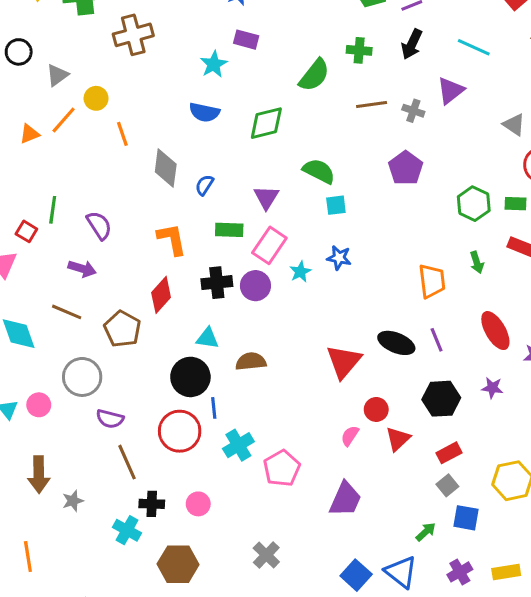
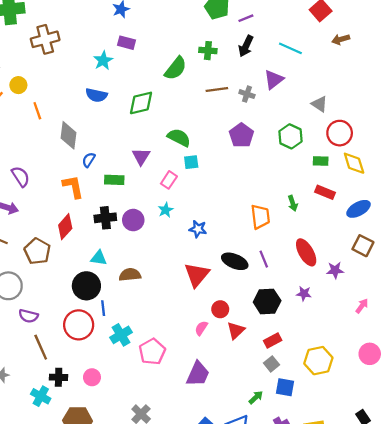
blue semicircle: (204, 185) -> (89, 160), moved
green hexagon: (474, 204) -> (290, 136), moved
pink rectangle: (269, 245) -> (169, 180), moved, size x0.7
blue star: (339, 258) -> (198, 229), moved

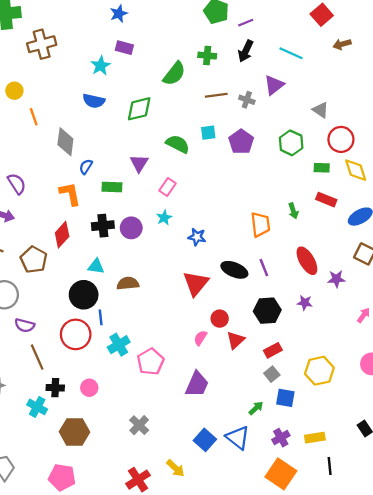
cyan square: (191, 162) -> (208, 133), moved

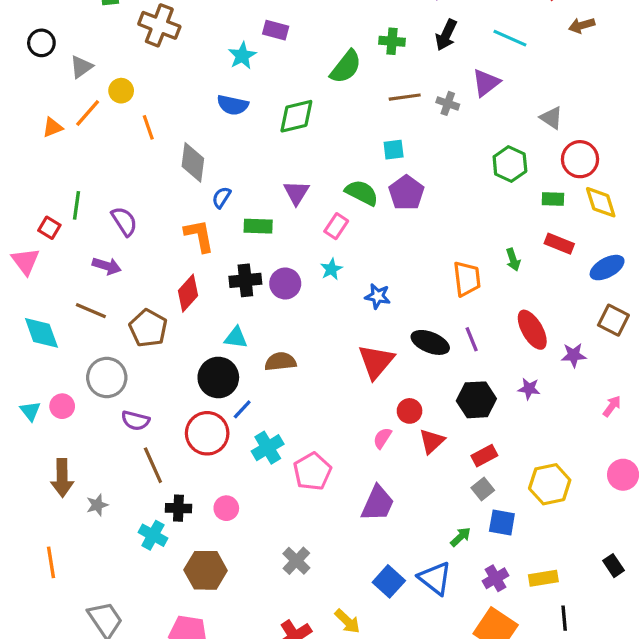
brown cross: (42, 44) -> (159, 25), turned 36
purple pentagon: (241, 142) -> (406, 193), moved
green semicircle: (178, 144) -> (362, 193), moved
blue line: (101, 317) -> (242, 409), turned 49

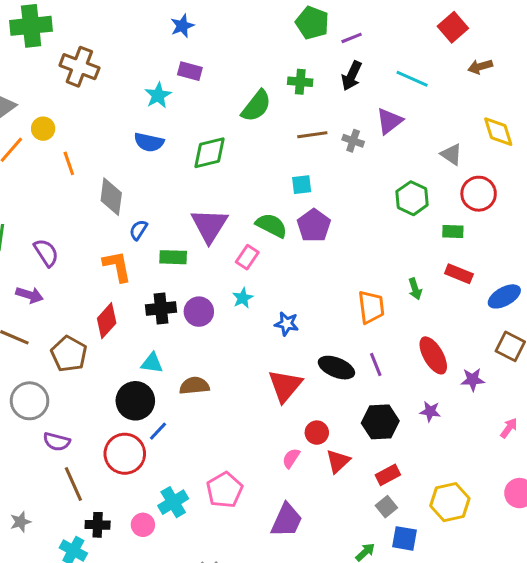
purple triangle: (296, 193) -> (209, 225), size x1.5
yellow diamond: (601, 202) -> (498, 132), moved
cyan cross: (268, 448) -> (173, 502), moved

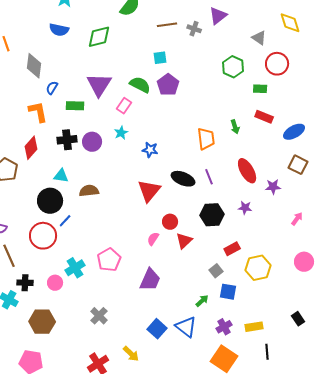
red rectangle: (388, 475) -> (232, 249), moved

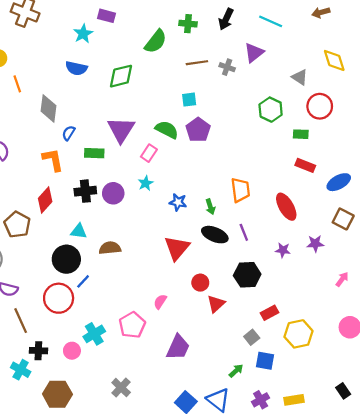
green arrow: (235, 127) -> (210, 207), moved
red ellipse: (247, 171) -> (286, 207), moved
purple star: (245, 208) -> (283, 250), moved
pink semicircle: (153, 239) -> (160, 302), moved

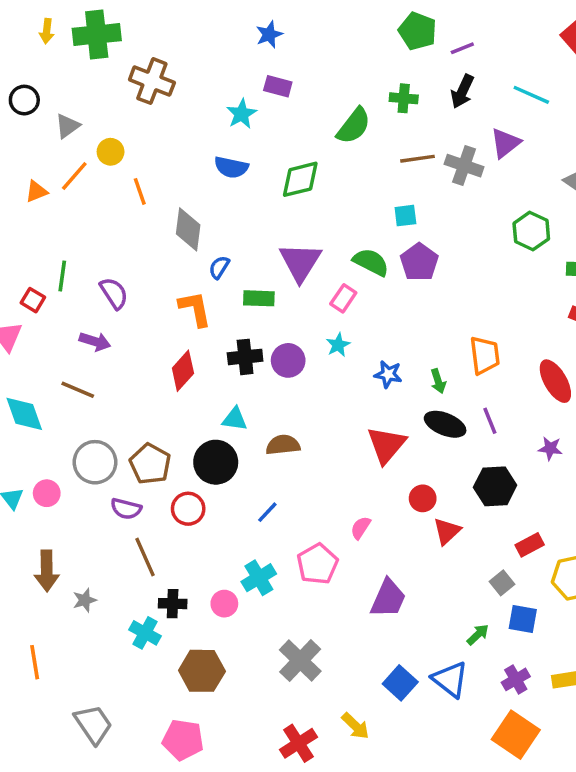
gray cross: (227, 67) -> (464, 166), size x1.5
brown pentagon: (17, 225) -> (150, 464), moved
blue line: (83, 281) -> (267, 512), moved
red circle: (59, 298) -> (188, 509), moved, size x0.7
gray cross: (121, 388) -> (300, 660), size x1.4

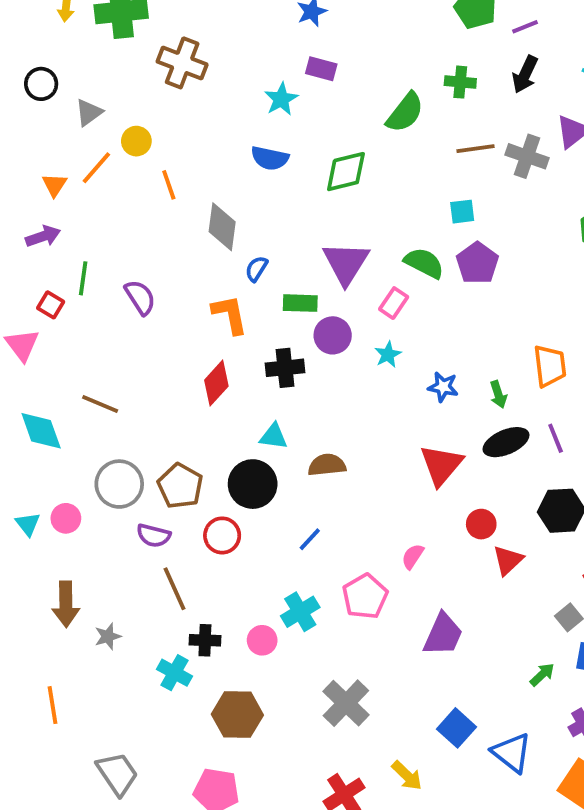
orange triangle: (36, 191) -> (54, 185), turned -35
purple arrow: (95, 341) -> (43, 236), moved, turned -36
purple circle: (288, 360) -> (333, 335), moved
black ellipse: (445, 424) -> (506, 442), turned -45
blue triangle: (450, 679) -> (512, 753), moved

